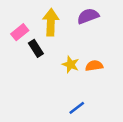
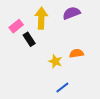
yellow star: (71, 64) -> (55, 61), moved

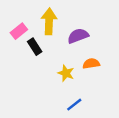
purple semicircle: (71, 13) -> (78, 36), moved

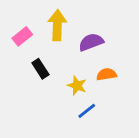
black rectangle: (35, 47) -> (40, 69), moved
blue line: (74, 105) -> (87, 111), moved

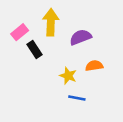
black rectangle: (40, 69) -> (35, 50), moved
blue line: (87, 111) -> (77, 98), turned 49

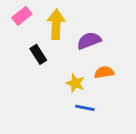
pink rectangle: (20, 32) -> (22, 16), moved

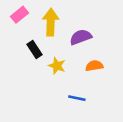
yellow star: (75, 83) -> (57, 66), moved

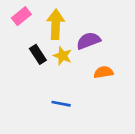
yellow star: (57, 66) -> (62, 56), moved
blue line: (77, 98) -> (61, 104), moved

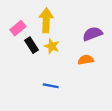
pink rectangle: (21, 16) -> (18, 28), moved
purple semicircle: (88, 41) -> (93, 34), moved

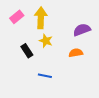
pink rectangle: (18, 28) -> (17, 17), moved
black rectangle: (32, 45) -> (27, 51), moved

